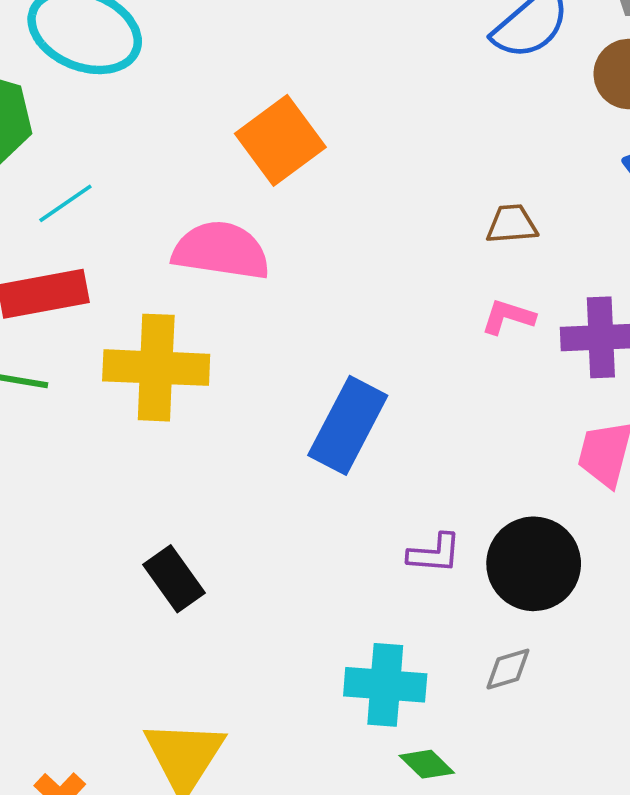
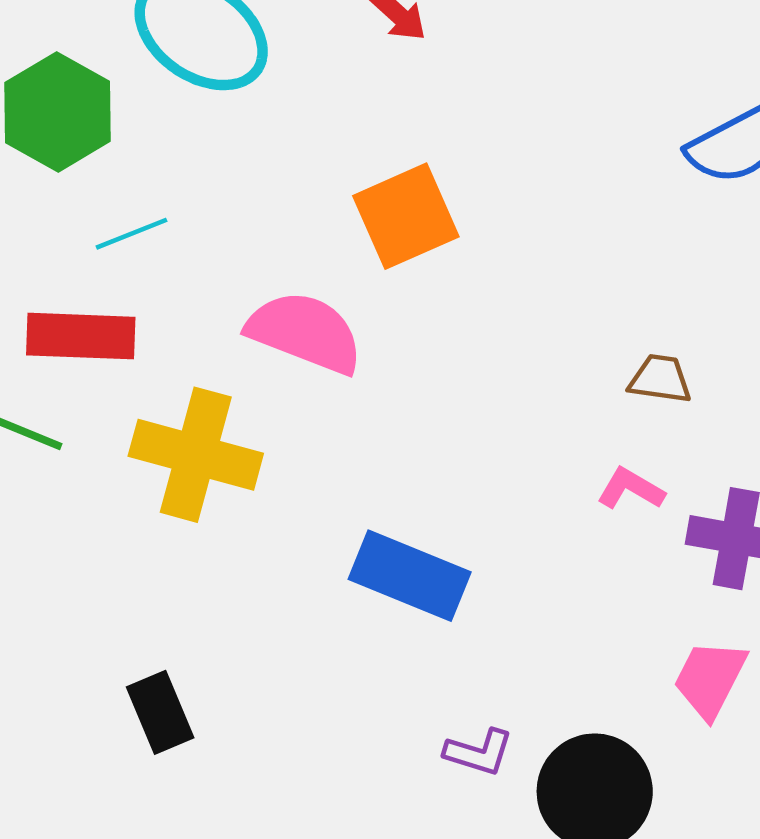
blue rectangle: (348, 425) -> (410, 576), turned 72

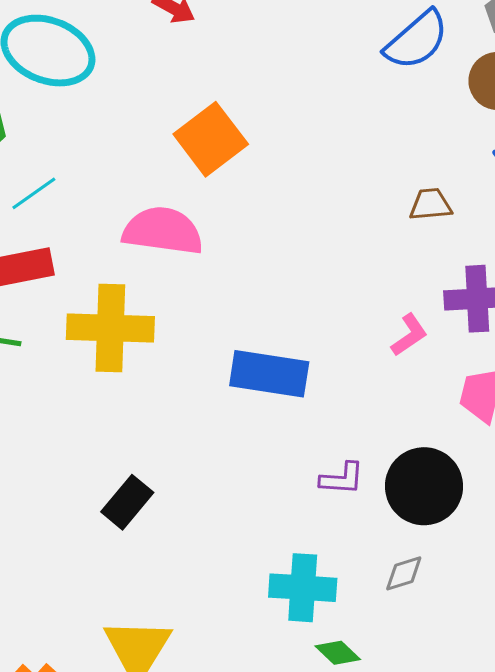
brown trapezoid: (660, 379) -> (430, 204), moved
pink L-shape: (631, 489) -> (409, 335), moved, turned 129
black rectangle: (160, 712) -> (127, 502), turned 76

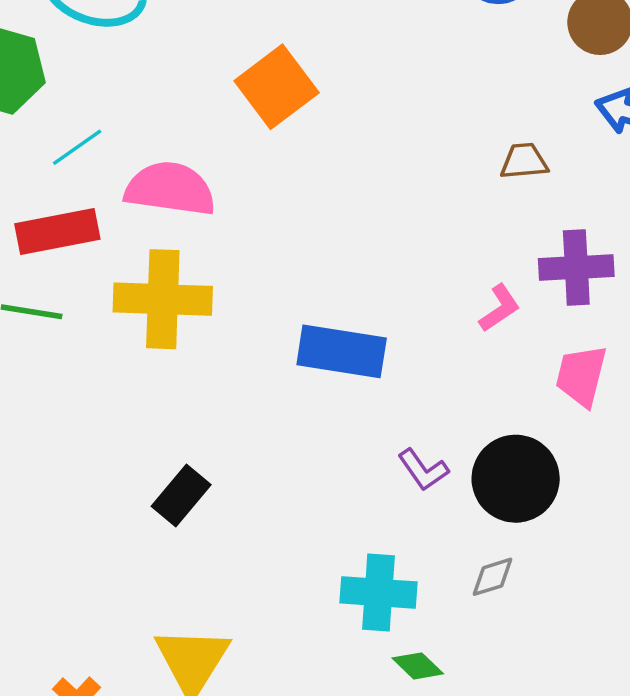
pink semicircle: (163, 231) -> (170, 189), moved
purple L-shape: (342, 479) -> (423, 470), turned 51

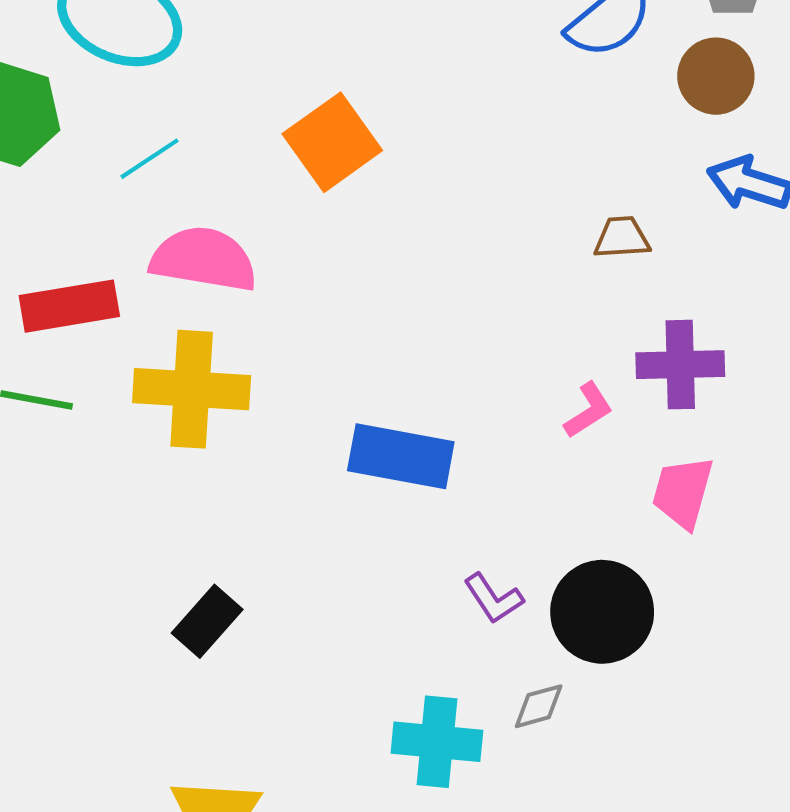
cyan line: (77, 147) -> (150, 159), moved
gray diamond: (493, 577) -> (539, 706), moved

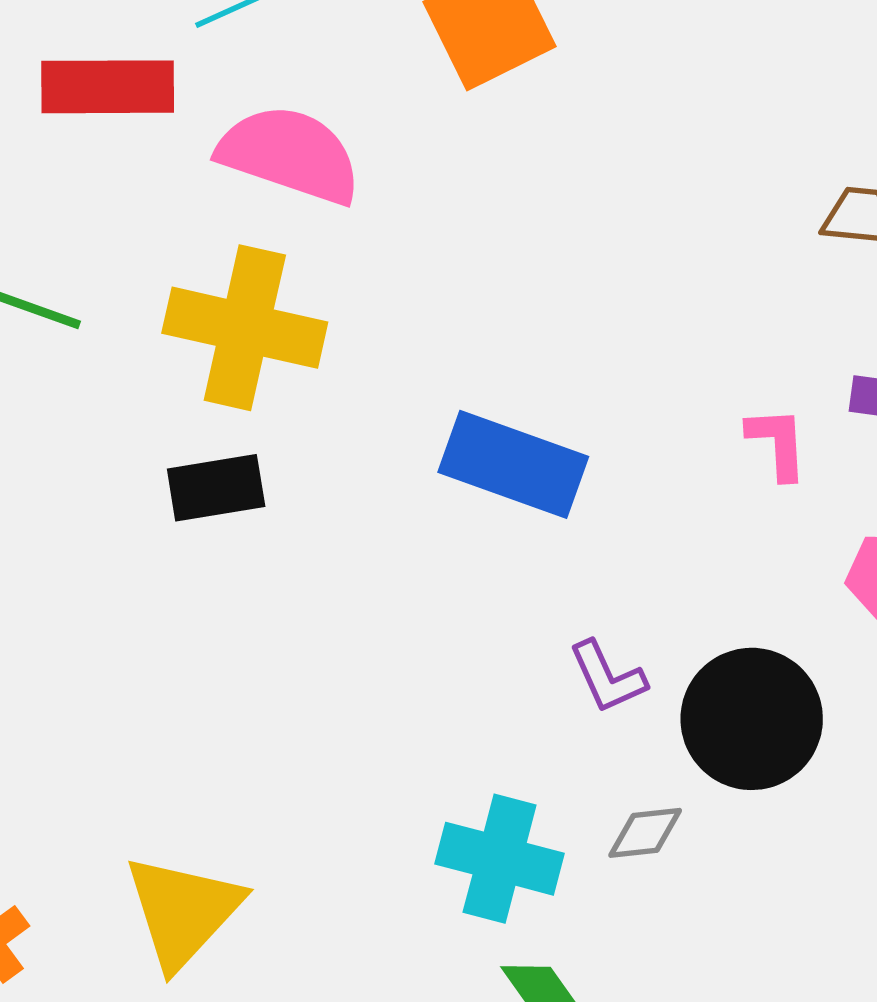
red rectangle: (69, 306) -> (108, 87), moved
pink L-shape: (588, 410) -> (777, 443), turned -70
black rectangle: (207, 621) -> (216, 488), moved, turned 30

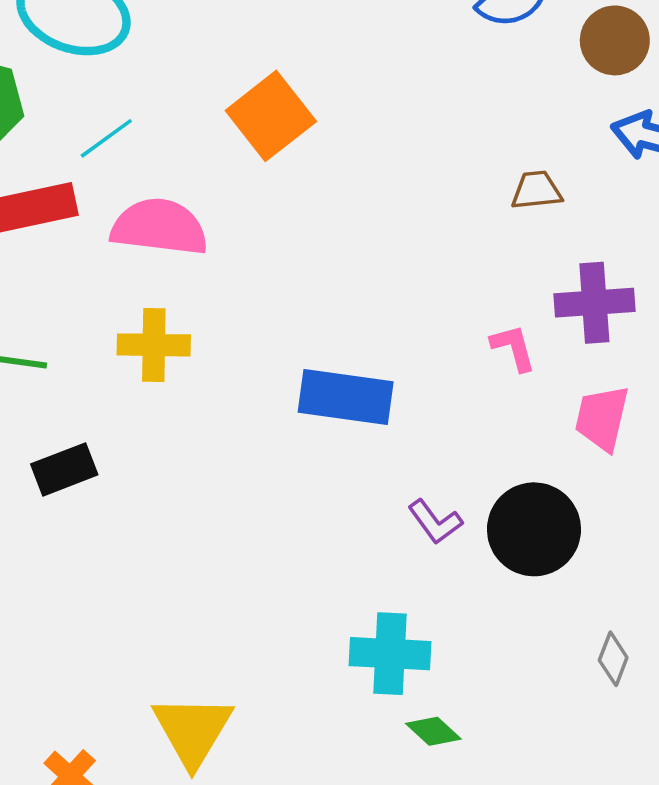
yellow cross: (245, 328) -> (154, 345), size x0.7
black rectangle: (216, 488) -> (64, 469), moved
gray diamond: (645, 833) -> (613, 659), moved, turned -51

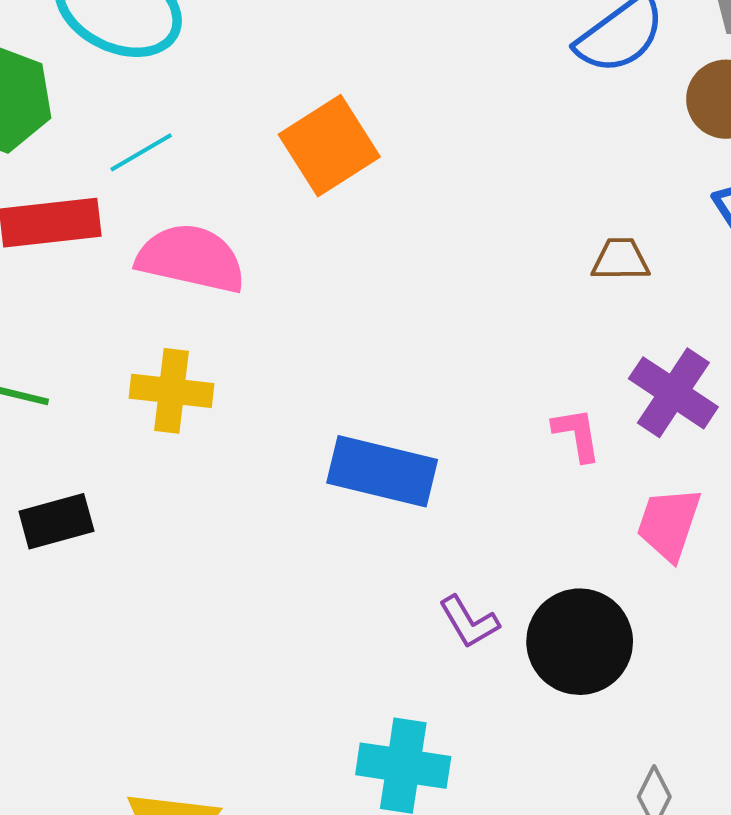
purple cross: (594, 303) -> (673, 393), turned 32

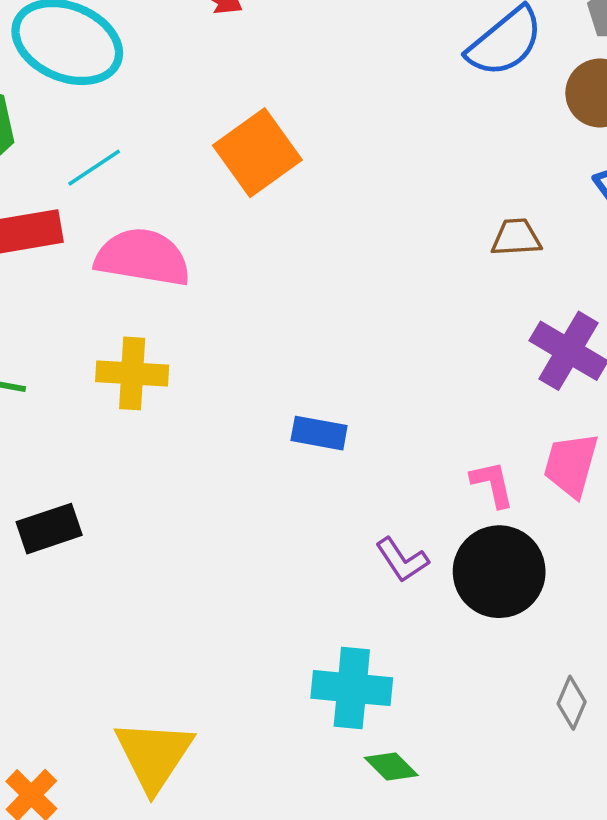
pink L-shape: (577, 434) -> (492, 484), moved
blue rectangle: (382, 471) -> (319, 433), size x0.6
black rectangle: (56, 521) -> (49, 529), moved

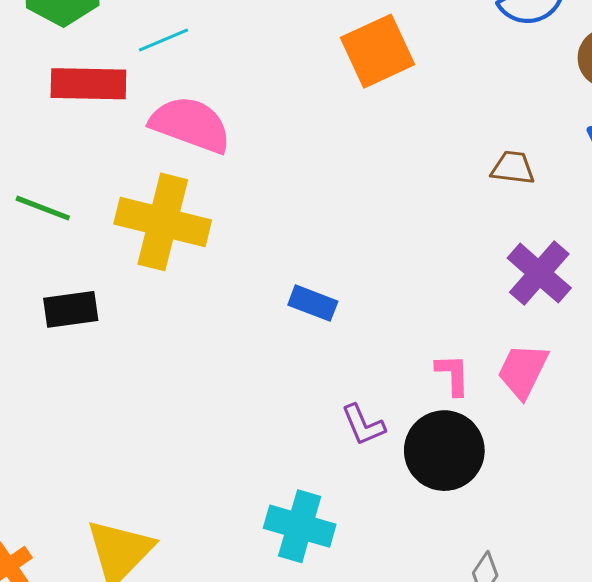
orange square: (257, 153) -> (378, 51), moved
yellow cross: (132, 373) -> (163, 222), size x1.5
black rectangle: (49, 529) -> (71, 309), moved

